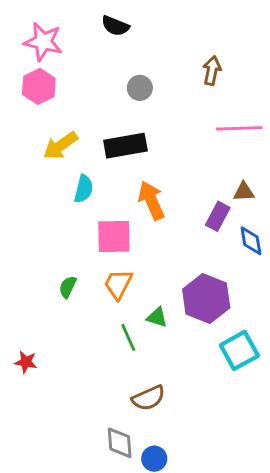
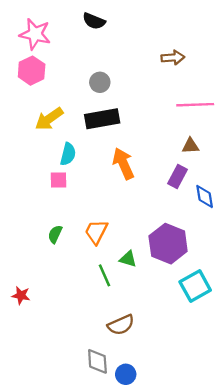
brown arrow: (212, 71) -> (173, 58), turned 75
gray circle: (140, 88) -> (100, 82), moved
brown triangle: (244, 192) -> (190, 146), moved
pink square: (114, 236) -> (59, 180), moved, size x0.6

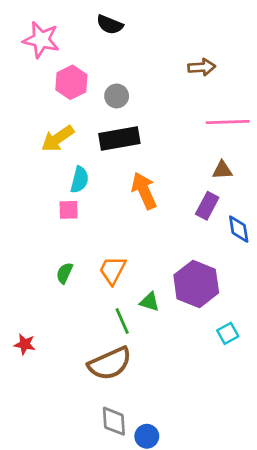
pink hexagon: (32, 71) -> (71, 82), moved
cyan square: (195, 286) -> (228, 333), size x0.6
brown semicircle: (121, 325) -> (110, 364), moved, size x1.4

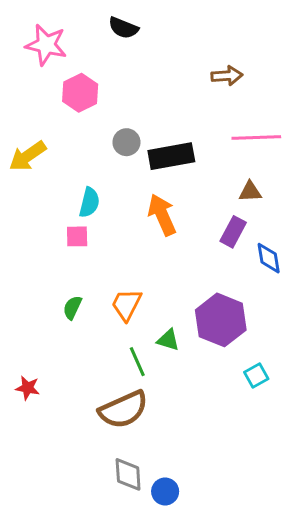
gray circle: (117, 96) -> (126, 142), moved
yellow arrow: (58, 139) -> (28, 156), moved
black rectangle: (119, 139) -> (171, 156), moved

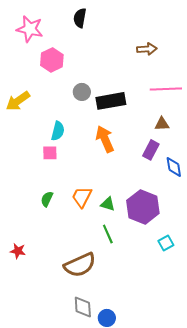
black semicircle: (123, 28) -> (80, 18), turned 78
green triangle: (168, 340) -> (108, 204), moved
green line: (137, 362) -> (108, 234), moved

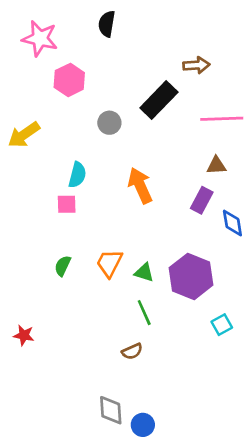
black rectangle: (111, 101) -> (159, 100), moved, turned -36
brown semicircle: (80, 265) -> (132, 351), moved, size x0.5

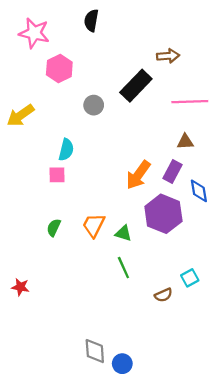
orange arrow: (140, 186) -> (138, 175), moved, turned -120
purple hexagon: (191, 276) -> (163, 214), moved
brown semicircle: (132, 351) -> (163, 295), moved

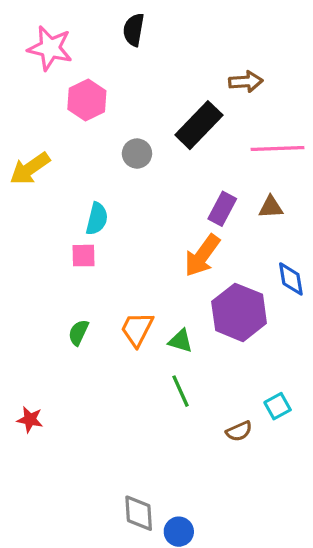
purple rectangle: (173, 171) -> (222, 209), moved

